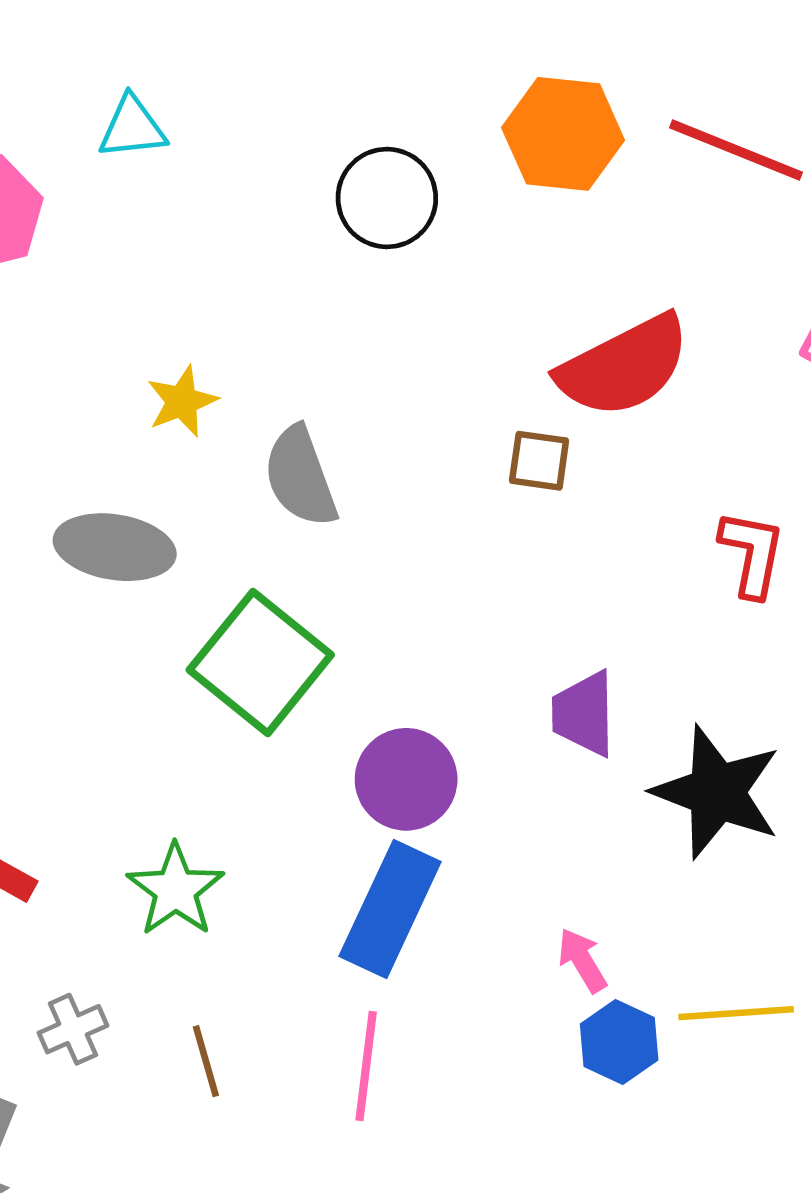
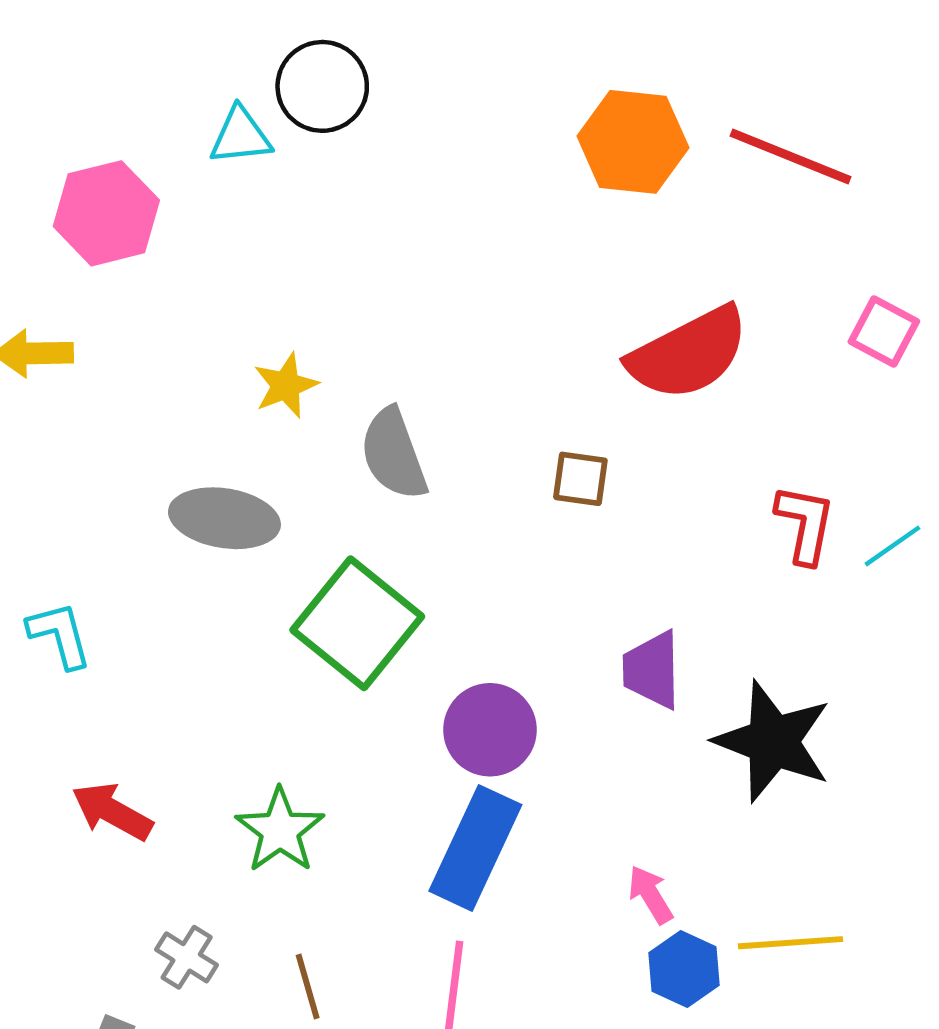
black circle: (387, 198) -> (322, 86), moved
brown square: (539, 461) -> (580, 479), moved
gray cross: (73, 1029) -> (187, 957), turned -34

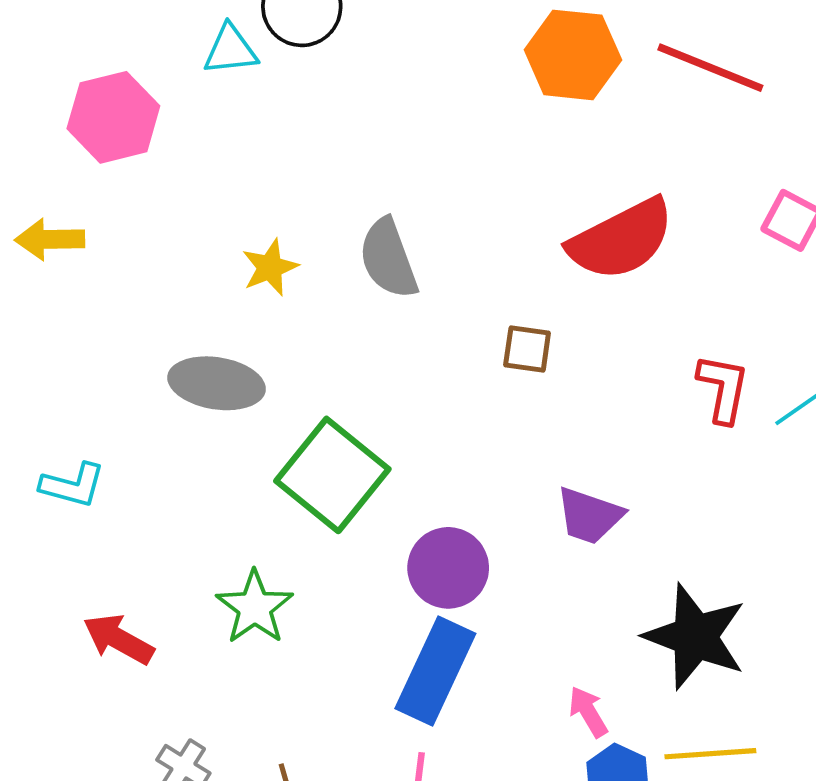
gray semicircle: (394, 454) -> (388, 259), moved
cyan L-shape: (60, 635) -> (73, 485), turned 120
purple trapezoid: (652, 670) -> (589, 516), turned -70
black star: (773, 741) -> (695, 637), moved
green star: (280, 830) -> (255, 607), moved

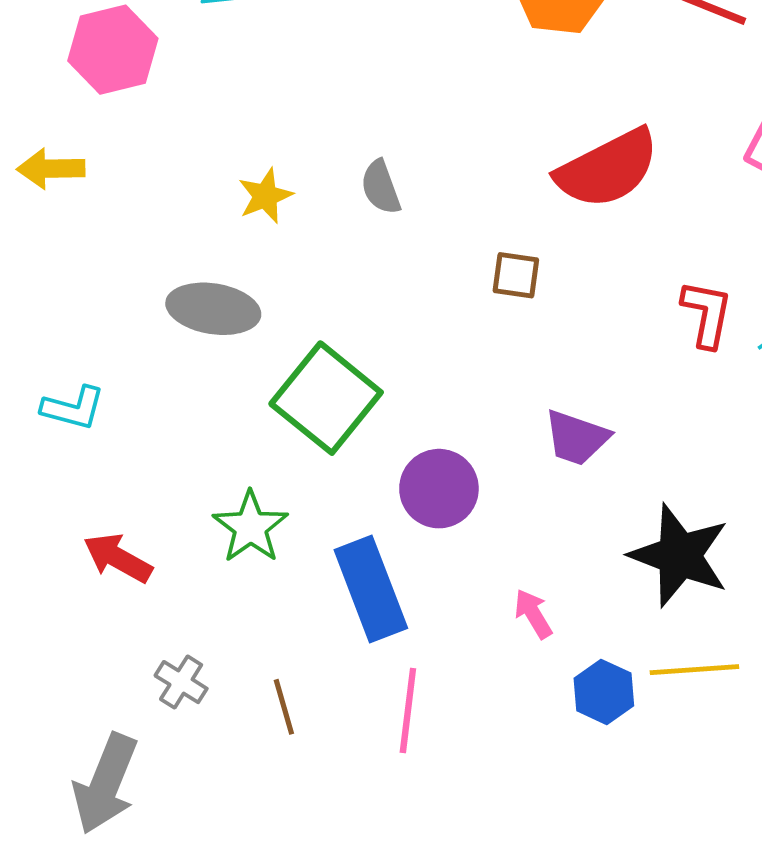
gray semicircle: (388, 259) -> (381, 187), size x0.7
blue rectangle: (435, 671) -> (371, 589), moved, turned -46
pink arrow: (588, 712) -> (533, 614), moved

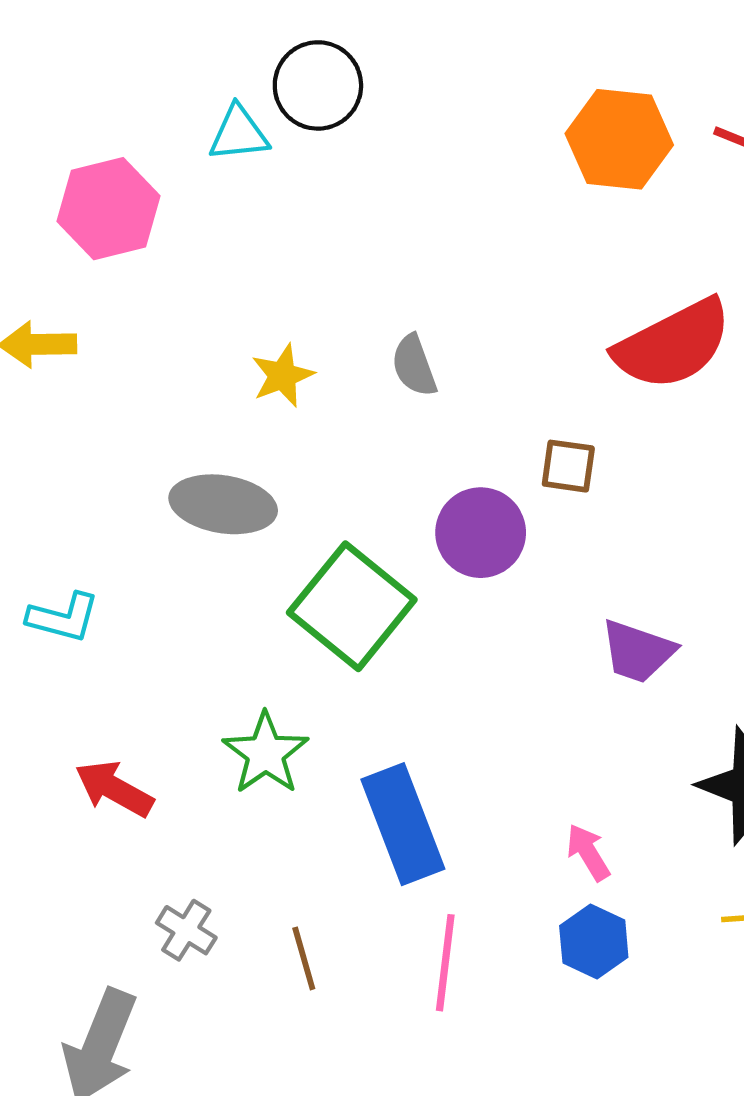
purple circle: (439, 489) -> (481, 533), moved
blue hexagon: (604, 692) -> (594, 941), moved

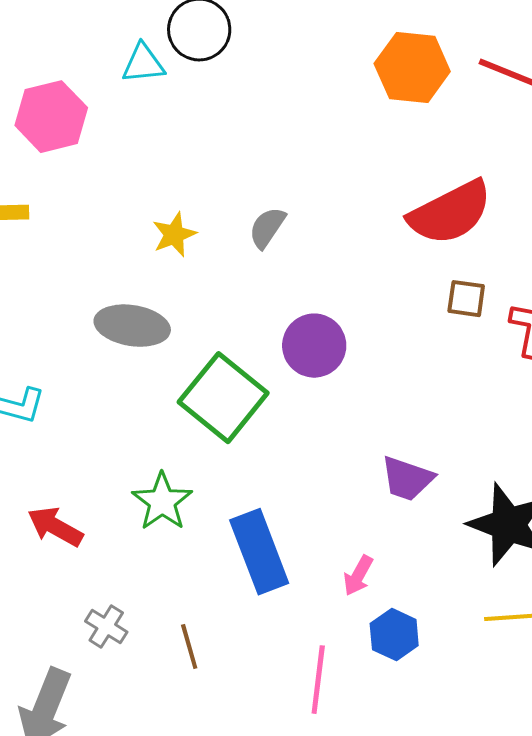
gray semicircle: (414, 366) -> (267, 228), turned 54
brown square: (568, 466) -> (466, 299), moved
purple trapezoid: (638, 651) -> (407, 479), moved
pink arrow: (588, 852) -> (358, 576), moved, turned -120
pink line: (445, 963) -> (318, 680), moved

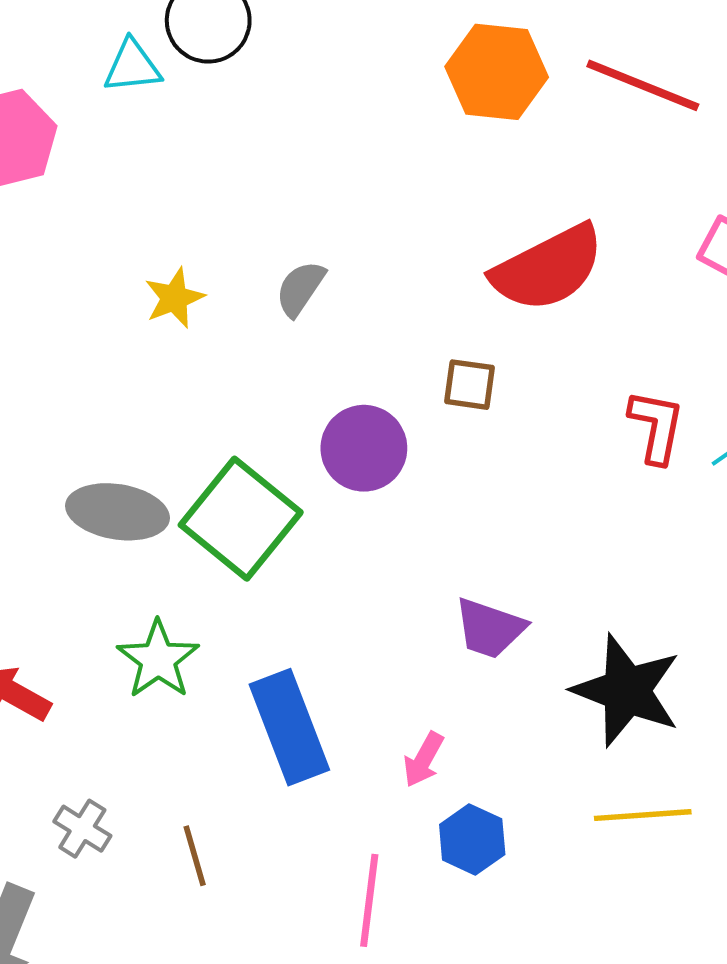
brown square: (466, 299) -> (469, 385), moved
gray ellipse: (132, 326) -> (117, 512), moved

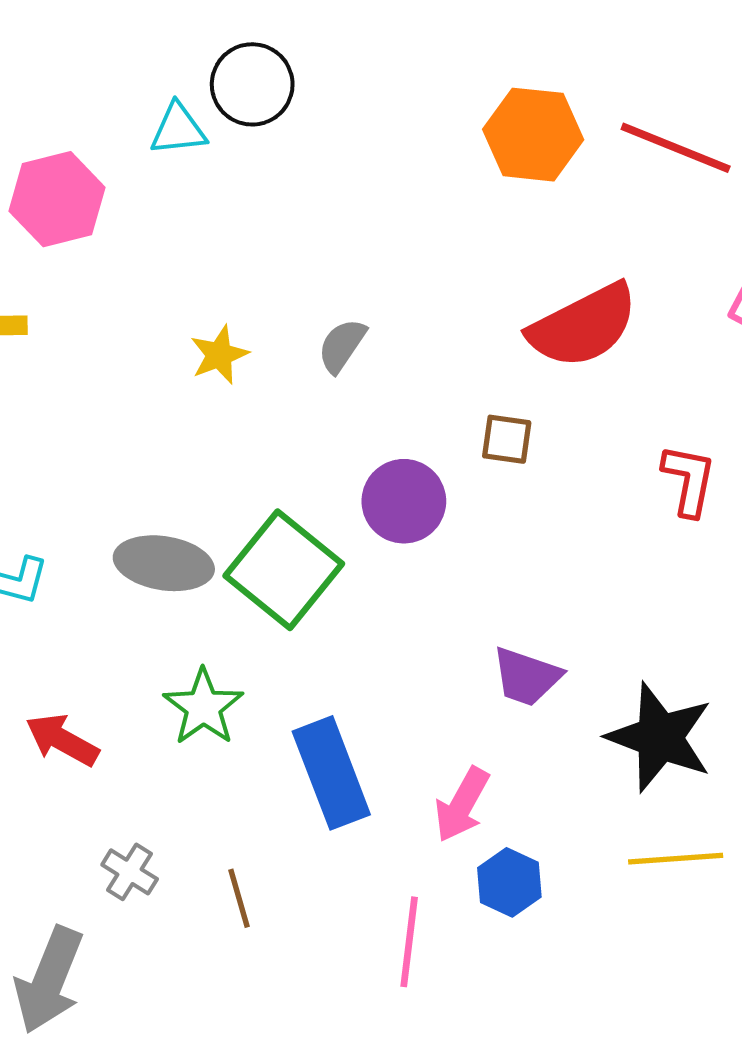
pink arrow: (423, 760) -> (462, 805), size x1.4

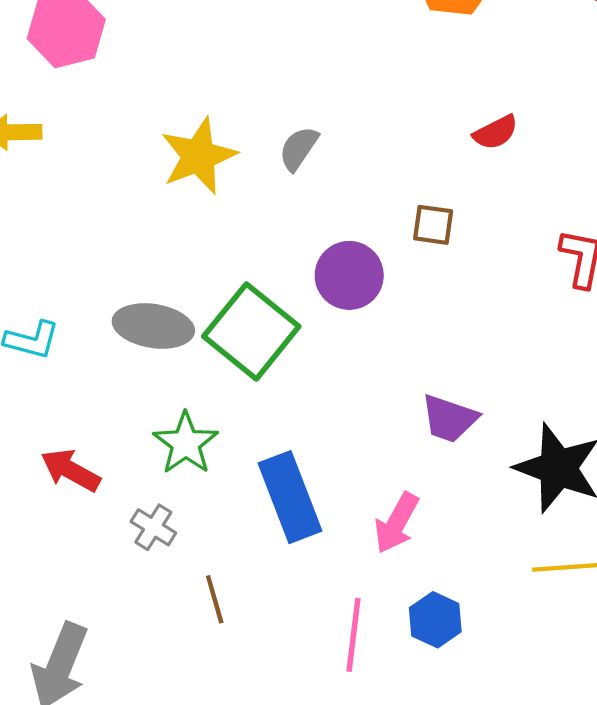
red semicircle: (583, 326) -> (496, 132), size x0.5
yellow star: (219, 355) -> (199, 156), size x1.6
gray cross: (130, 872) -> (153, 527), moved
blue hexagon: (509, 882) -> (435, 620), moved

